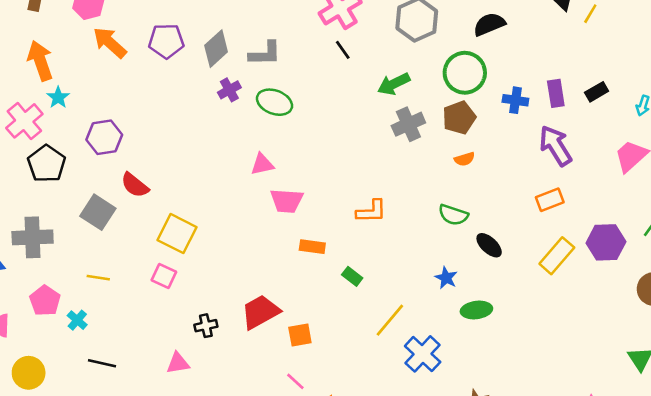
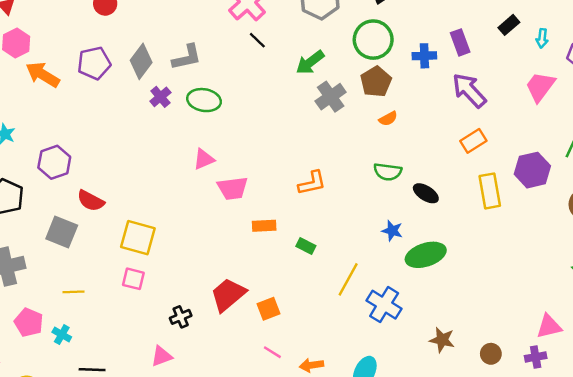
black rectangle: (597, 92) -> (509, 25), moved
yellow rectangle: (557, 256) -> (490, 191), turned -40
green ellipse: (476, 310) -> (426, 255), size x1.4

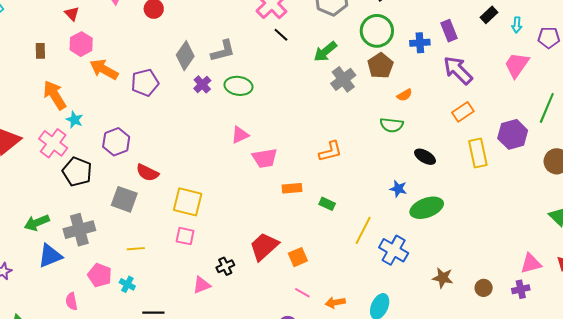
purple pentagon: (94, 63) -> (145, 83), moved
orange semicircle: (388, 119) -> (405, 95), moved
green semicircle: (388, 172) -> (392, 125), moved
pink triangle: (162, 356) -> (202, 285), moved

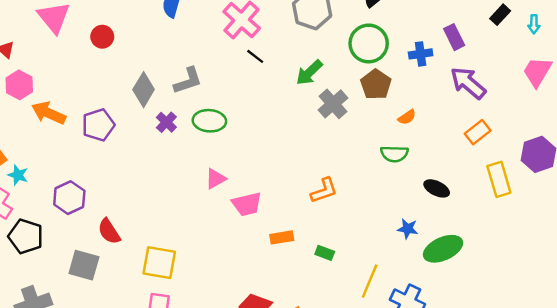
red semicircle: (147, 173) -> (109, 231), turned 35

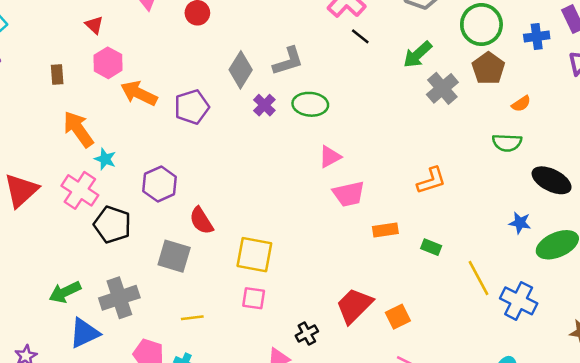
pink triangle: (215, 179) -> (330, 157), moved
black ellipse: (437, 188) -> (552, 180), size x1.4
yellow line: (370, 281) -> (479, 278), turned -52

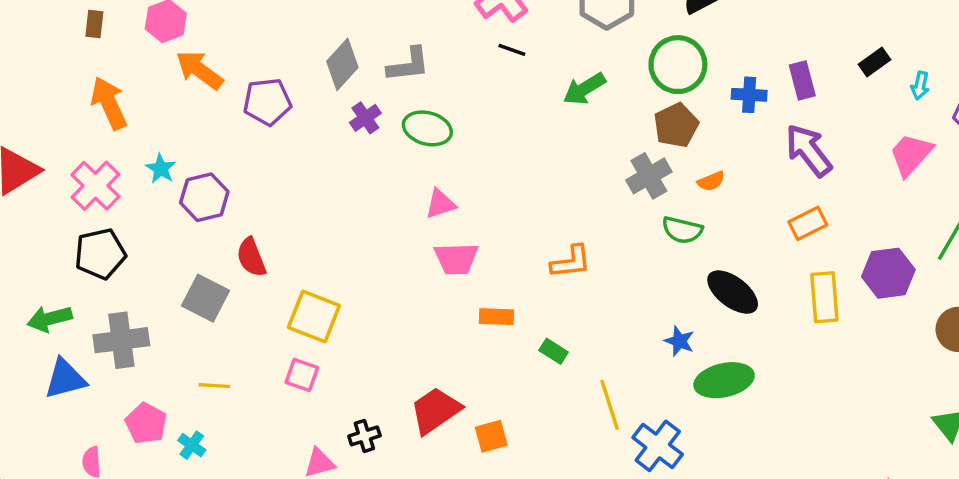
black line: (360, 36) -> (512, 50), turned -30
gray cross: (442, 88) -> (649, 176), moved
cyan star: (105, 159) -> (161, 169), moved
black pentagon: (112, 225) -> (100, 254), moved, turned 30

